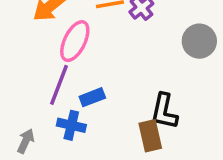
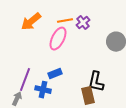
pink ellipse: (75, 41) -> (58, 39), moved
purple line: (59, 85) -> (25, 80), moved

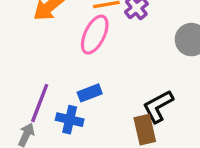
black L-shape: (96, 82) -> (158, 106), turned 50

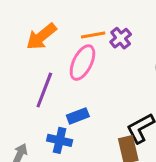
purple line: (40, 103) -> (44, 90), moved

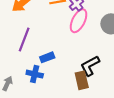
pink ellipse: (82, 63) -> (79, 21), moved

